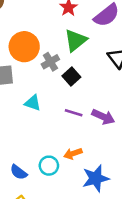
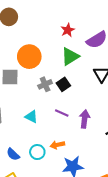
gray cross: (50, 62) -> (45, 84), moved
cyan triangle: (33, 103) -> (31, 117), moved
purple arrow: (103, 117) -> (85, 119), turned -114

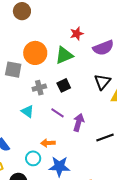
green triangle: (70, 56) -> (64, 55), moved
gray cross: (45, 84) -> (39, 88), moved
cyan circle: (37, 152) -> (33, 158), moved

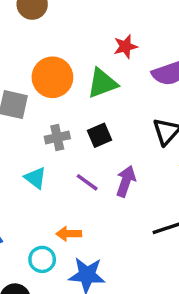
purple arrow: (79, 122) -> (126, 181), moved

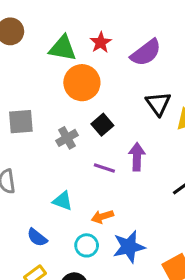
orange circle: (52, 77) -> (82, 83), moved
green triangle: (102, 83) -> (63, 48), moved, turned 48
cyan triangle: (35, 178) -> (63, 201), moved

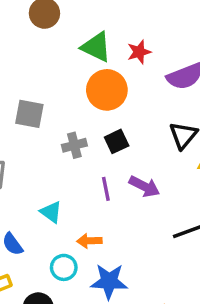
purple arrow: (137, 157) -> (144, 186), turned 100
purple line: (104, 168) -> (106, 189), turned 45

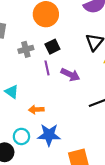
purple line: (106, 189) -> (47, 68), moved
cyan circle: (64, 267) -> (21, 136), moved

